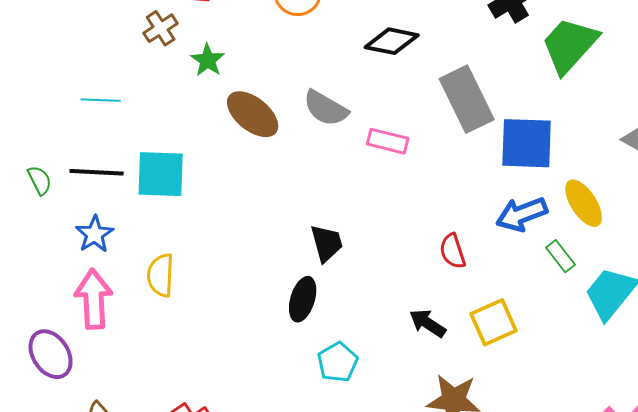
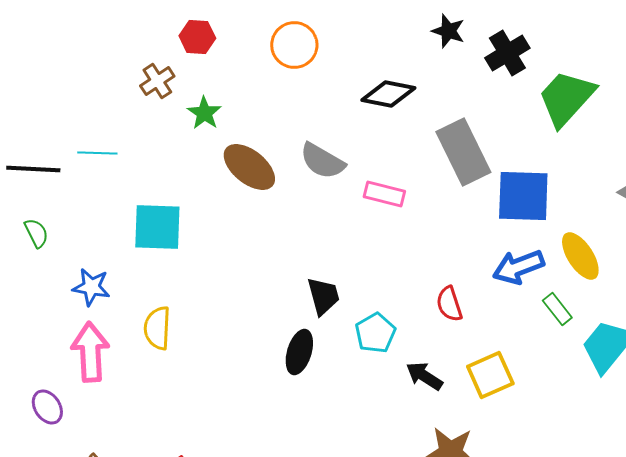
black line: (97, 172) -> (33, 169), moved
blue star: (95, 234) -> (91, 287), turned -30
purple ellipse: (51, 354) -> (47, 407), size x0.7
cyan pentagon: (338, 362) -> (375, 333), moved

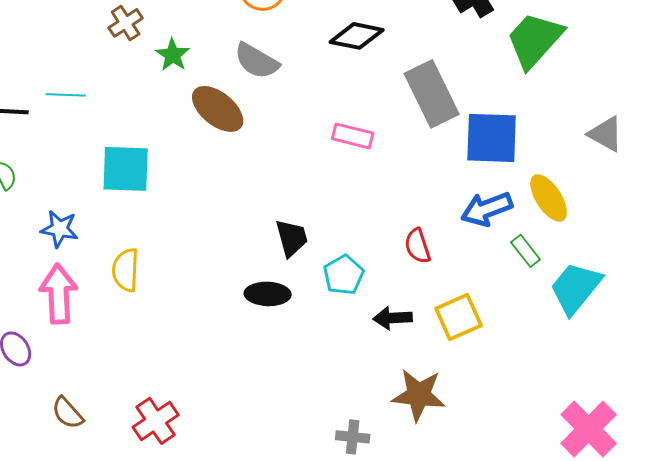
gray semicircle: (322, 161) -> (257, 61), moved
black ellipse: (299, 352) -> (268, 294), turned 75
black arrow: (424, 376) -> (393, 318), turned -36

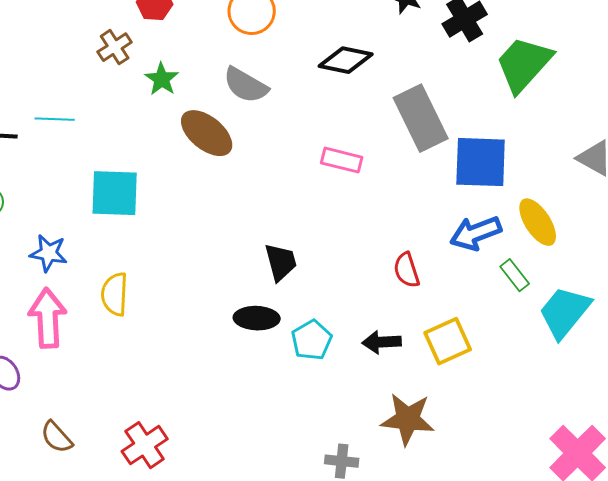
cyan pentagon: (344, 275) -> (312, 340), moved

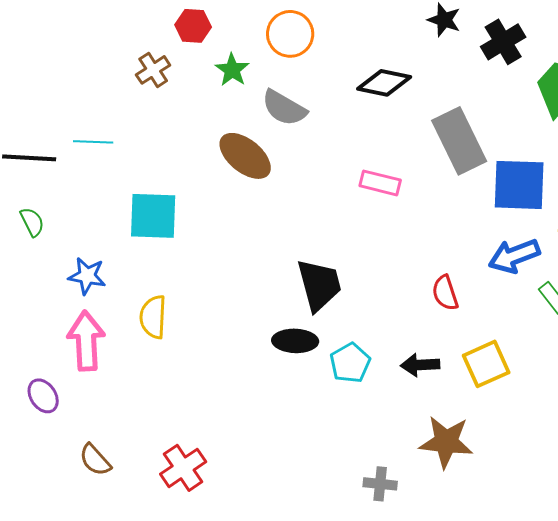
green star: (162, 79) -> (232, 70), moved
black trapezoid: (281, 262) -> (319, 285), size x1.4

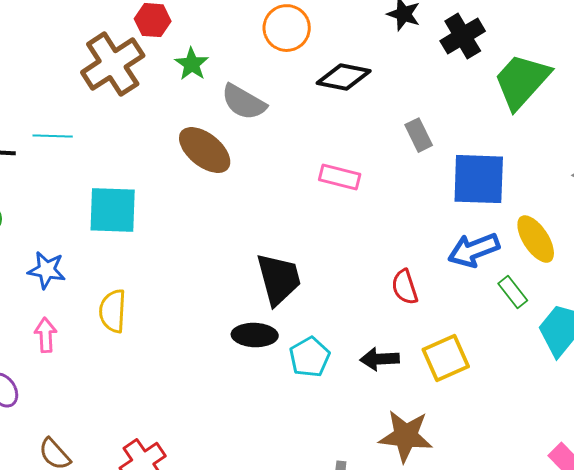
orange circle: (290, 34) -> (287, 28), moved
brown cross: (153, 70) -> (113, 64), size x1.8
gray rectangle: (459, 141) -> (419, 135), size x0.5
pink arrow: (86, 341) -> (46, 335), size x0.6

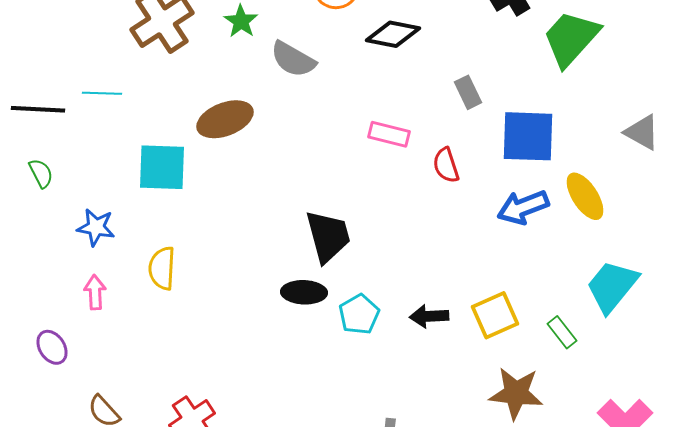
brown ellipse: (205, 150) -> (225, 119), moved, turned -60
red semicircle: (405, 287) -> (446, 165), moved
green rectangle: (513, 292) -> (562, 332), moved
brown star: (406, 436) -> (516, 393), moved

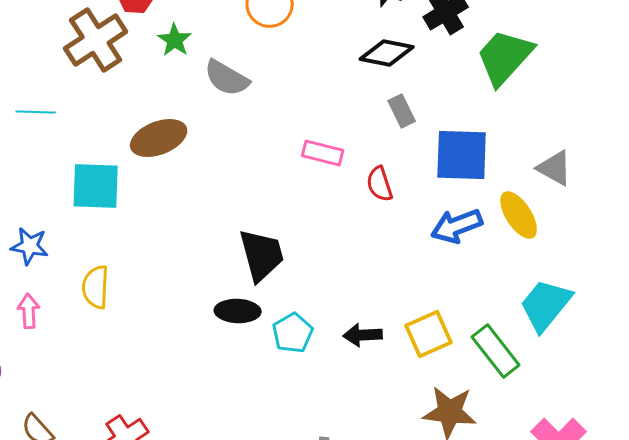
black diamond: (393, 34) -> (387, 53), moved
gray triangle: (642, 132) -> (555, 168), moved
green rectangle: (562, 332) -> (496, 351), size x1.6

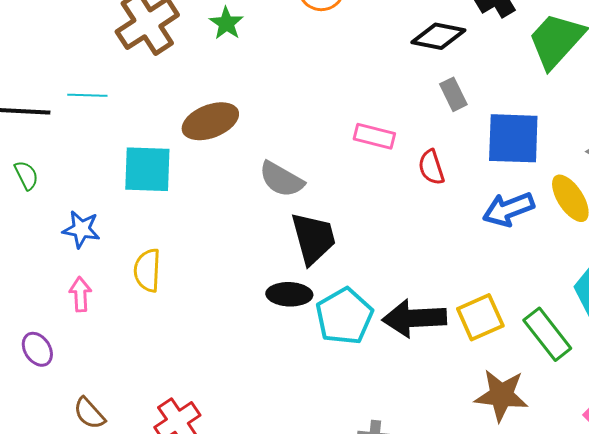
gray semicircle: (227, 78) -> (281, 179), moved
cyan pentagon: (293, 333) -> (344, 316), size x1.4
black arrow: (363, 335) -> (414, 318), size x1.6

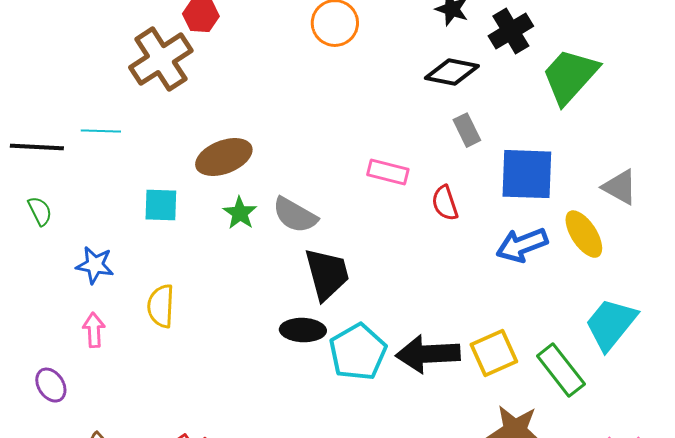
green star: (226, 23) -> (240, 213), moved
cyan square: (147, 169) -> (161, 205), size x0.7

